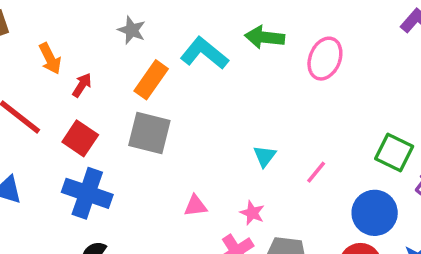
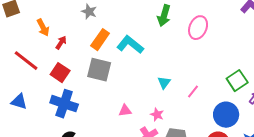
green arrow: (265, 37) -> (164, 16), turned -80
cyan L-shape: (204, 53) -> (130, 45), moved
green square: (394, 153) -> (237, 81), turned 30

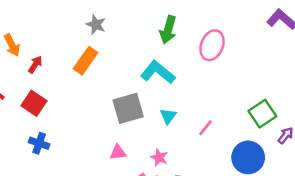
gray star: (89, 12) -> (96, 25), moved
cyan L-shape: (130, 45) -> (158, 72), moved
gray square: (99, 70) -> (128, 108), moved, turned -30
blue cross: (64, 104) -> (39, 143), size x0.6

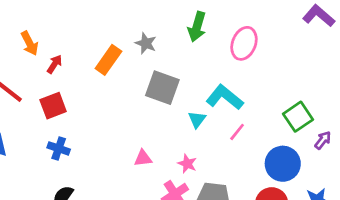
gray star: (96, 25) -> (146, 43), moved
cyan L-shape: (158, 72) -> (225, 97), moved
red square: (34, 103) -> (53, 106), turned 35
gray square: (128, 108) -> (162, 88), moved, turned 36

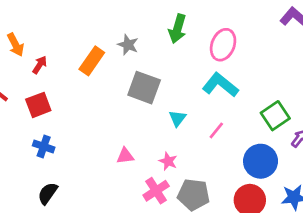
cyan L-shape: (225, 97) -> (220, 85), moved

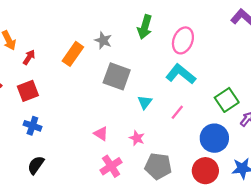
pink triangle: (125, 156) -> (101, 134), turned 40
pink cross: (156, 191) -> (111, 166), moved

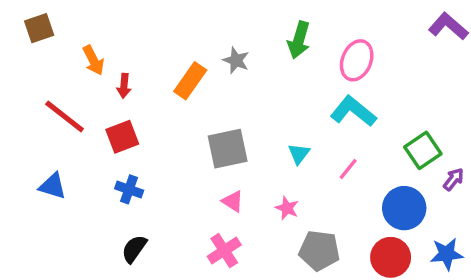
red arrow: (29, 57) -> (124, 86), turned 152
gray square: (117, 76) -> (228, 149), moved, turned -32
pink cross: (111, 166) -> (224, 251), moved

